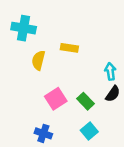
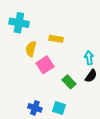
pink square: (56, 99) -> (45, 65), moved
cyan square: (89, 131) -> (59, 108), moved, turned -32

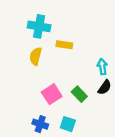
cyan cross: (19, 23) -> (39, 26), moved
pink square: (45, 65) -> (52, 94), moved

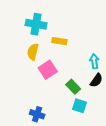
pink square: (52, 94) -> (48, 70), moved
cyan square: (68, 124) -> (79, 106), moved

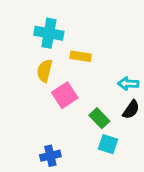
cyan arrow: (94, 61) -> (128, 84), turned -80
blue cross: (37, 114) -> (50, 156), turned -32

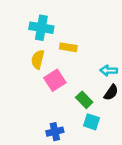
blue cross: (50, 156) -> (55, 132), moved

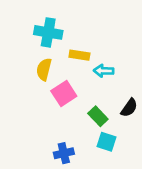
cyan arrow: (109, 70) -> (104, 71), moved

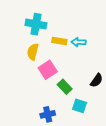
cyan arrow: (104, 71) -> (78, 42), moved
green rectangle: (98, 116) -> (65, 87), moved

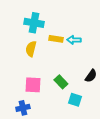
pink square: (48, 70) -> (33, 85), moved, turned 36
blue cross: (48, 114) -> (23, 108), moved

